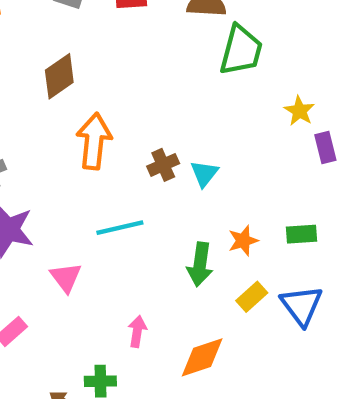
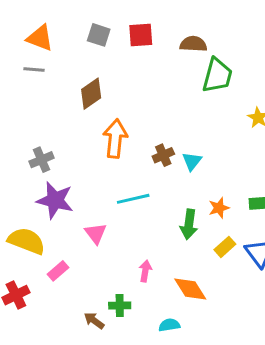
orange diamond: (202, 357) -> (190, 289), turned 76

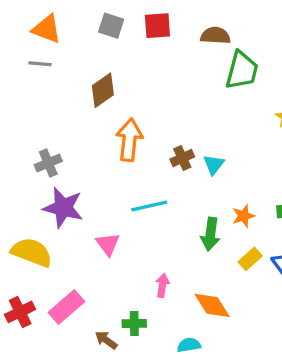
pink rectangle: (58, 271) -> (66, 307), moved, size x1.5

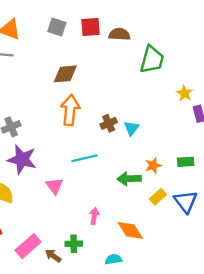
brown semicircle: (215, 36) -> (119, 34), moved
brown diamond: (103, 90) -> (65, 74), moved, turned 30
green arrow: (210, 234) -> (129, 179), turned 80
pink rectangle: (66, 307) -> (28, 246), moved

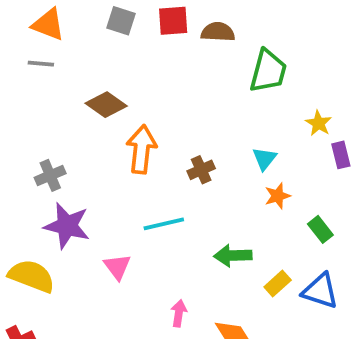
brown diamond: (65, 74) -> (106, 105), moved, turned 40
cyan triangle: (131, 128) -> (264, 159), moved
green rectangle: (186, 162) -> (320, 229), turned 56
orange star: (153, 165) -> (278, 196), moved
blue triangle: (186, 202) -> (320, 291), turned -35

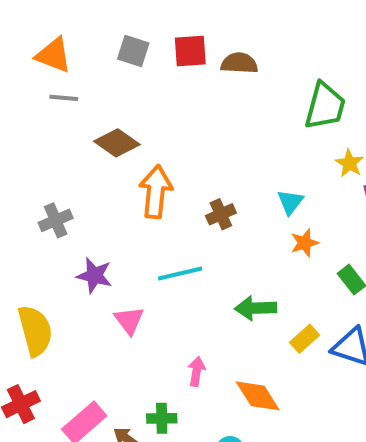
gray line: (41, 64) -> (64, 98), moved
green trapezoid: (268, 71) -> (325, 106), moved
purple star: (67, 226) -> (94, 276), moved, size x0.7
yellow semicircle: (32, 276) -> (35, 331), turned 54

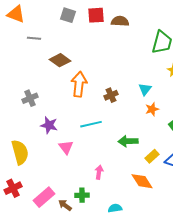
orange triangle: (54, 55) -> (16, 14), moved
orange diamond: (258, 396) -> (142, 181), moved

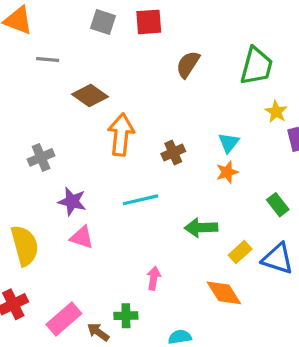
brown semicircle: (120, 21) -> (188, 64), moved, turned -60
orange star: (152, 109) -> (227, 172), moved
pink triangle: (66, 147) -> (82, 237), moved, turned -35

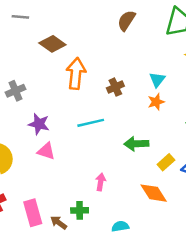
pink rectangle: (64, 319) -> (33, 213), turned -65

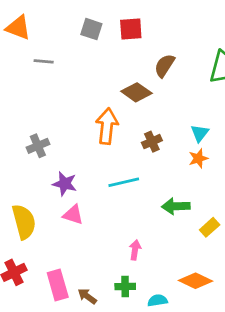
brown diamond: (52, 44) -> (136, 92), moved
orange diamond: (154, 193) -> (195, 281), moved, turned -32
green cross: (80, 210) -> (125, 286), moved

